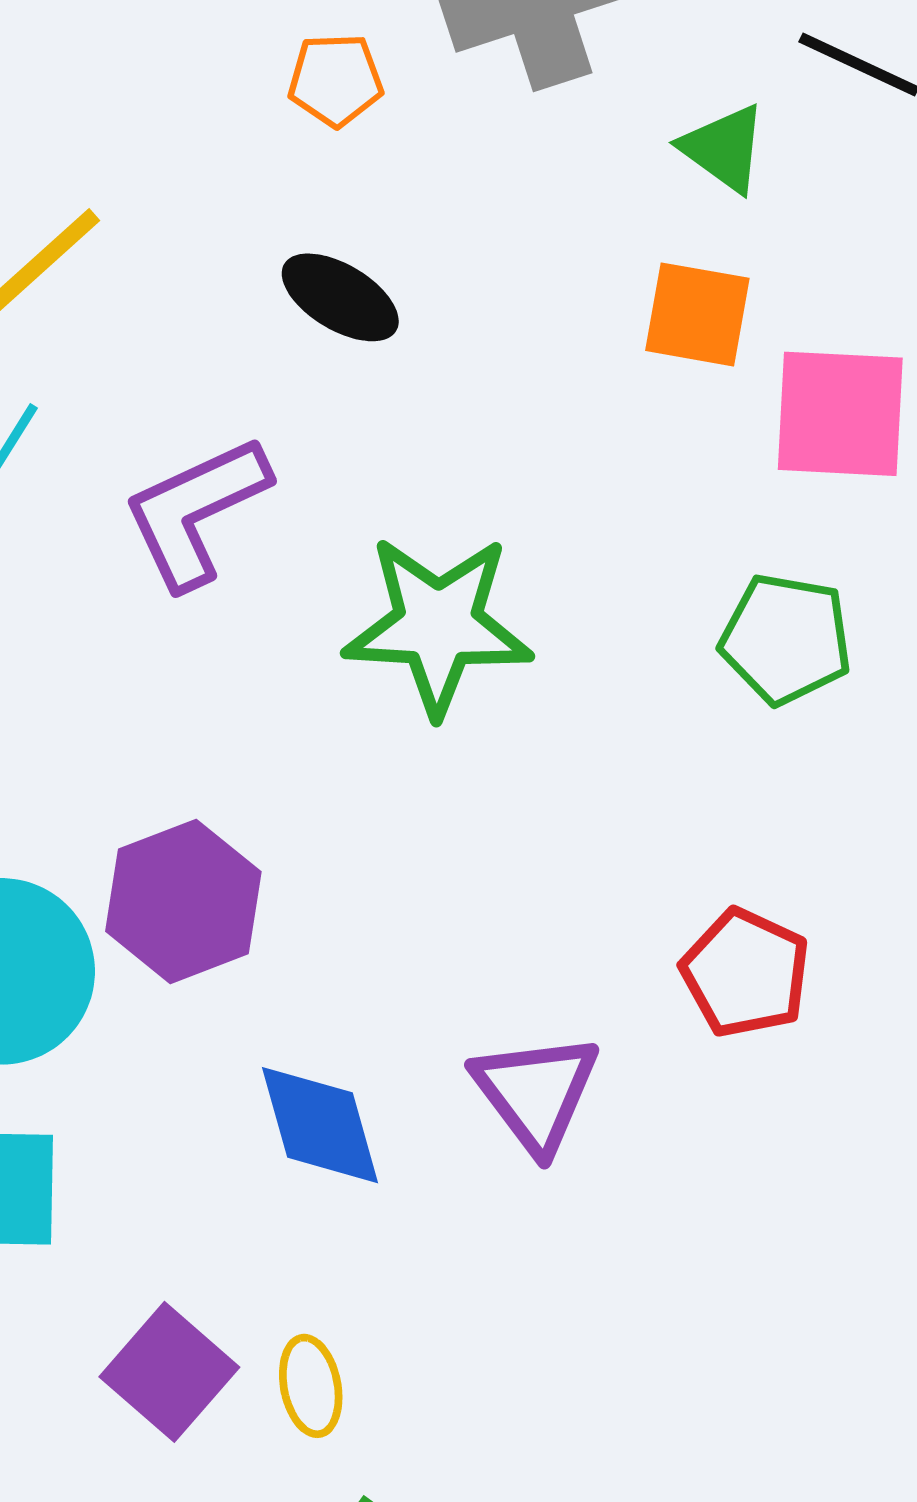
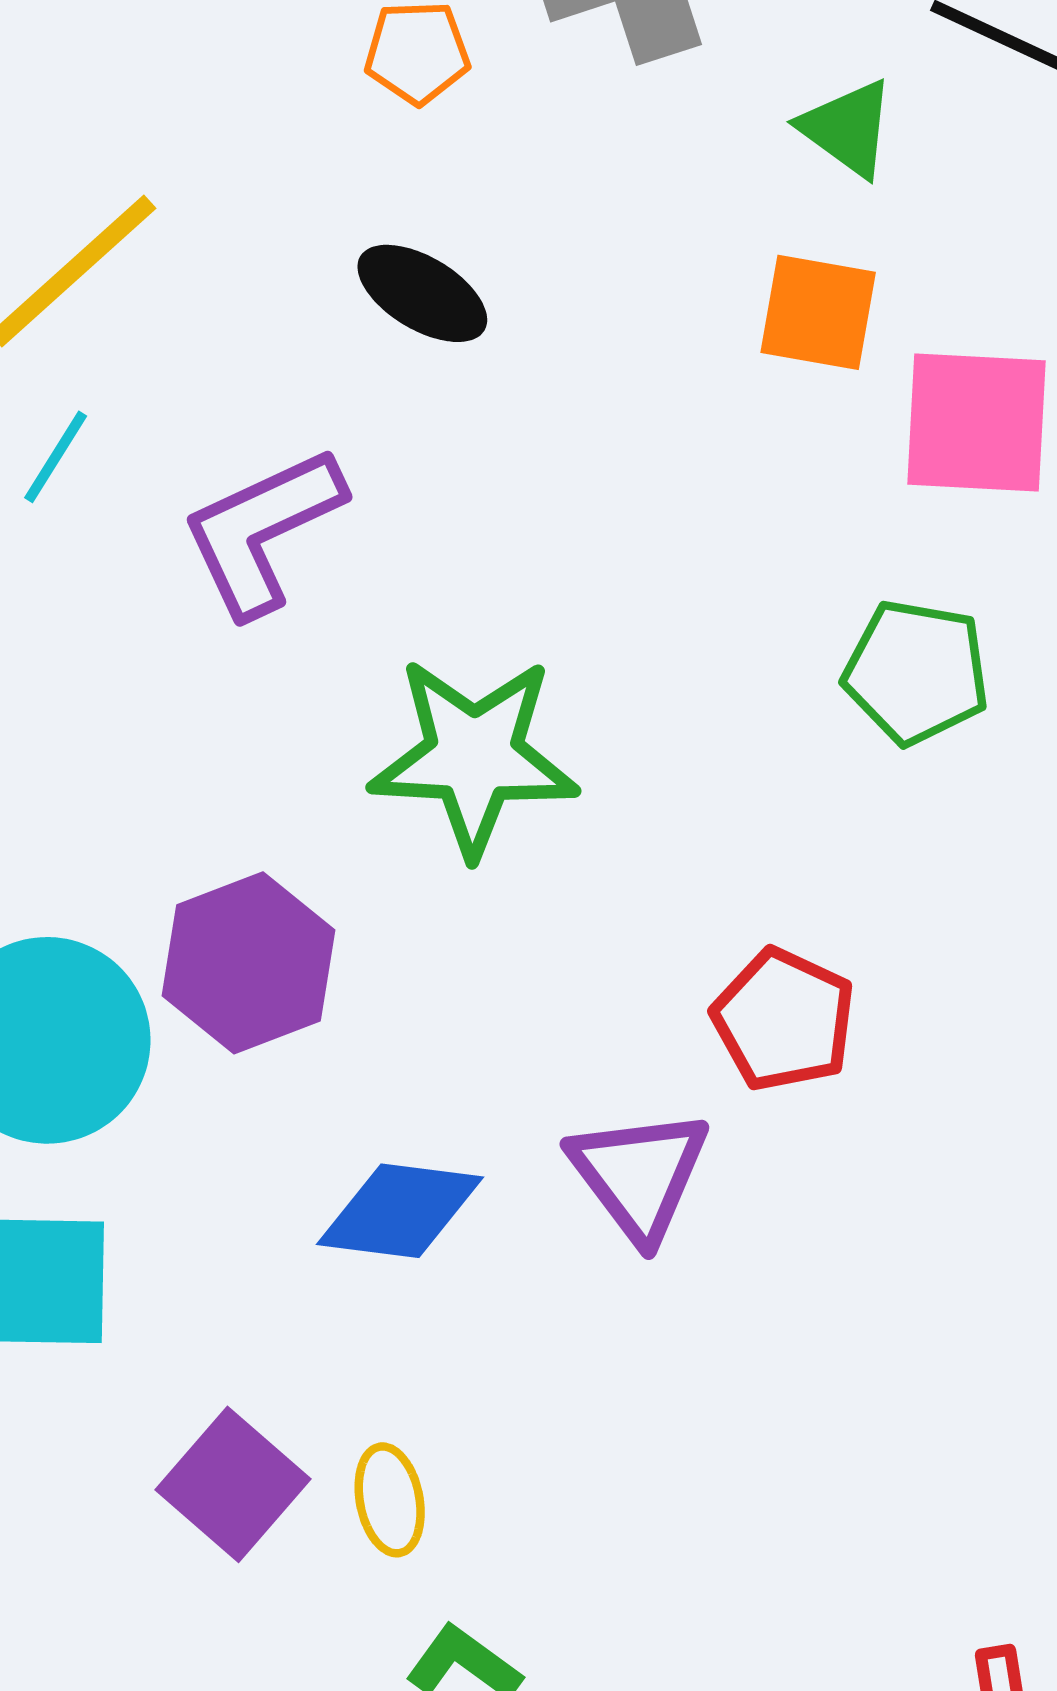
green star: (438, 625) -> (474, 756), moved
red pentagon: (746, 973) -> (784, 1020), moved
blue diamond: (320, 1125) -> (400, 1211), turned -67

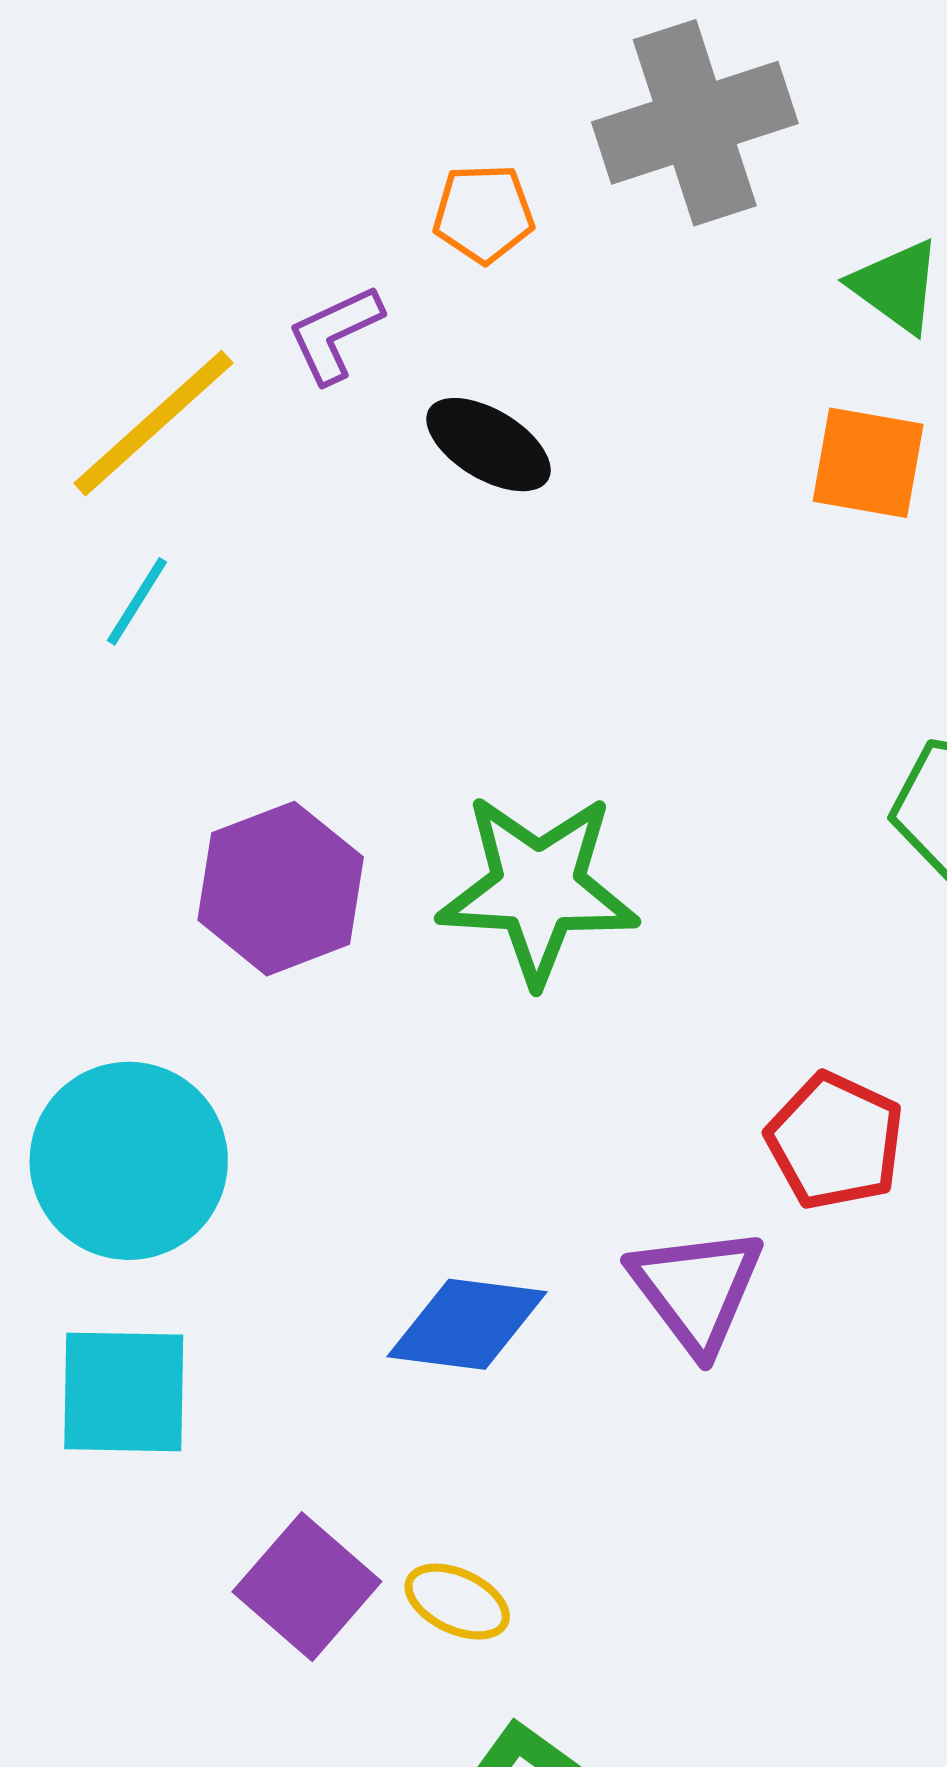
purple L-shape: (262, 531) -> (335, 334), moved, size x0.6
purple hexagon: (248, 963) -> (281, 889), moved
yellow ellipse: (390, 1500) -> (457, 1602), turned -54

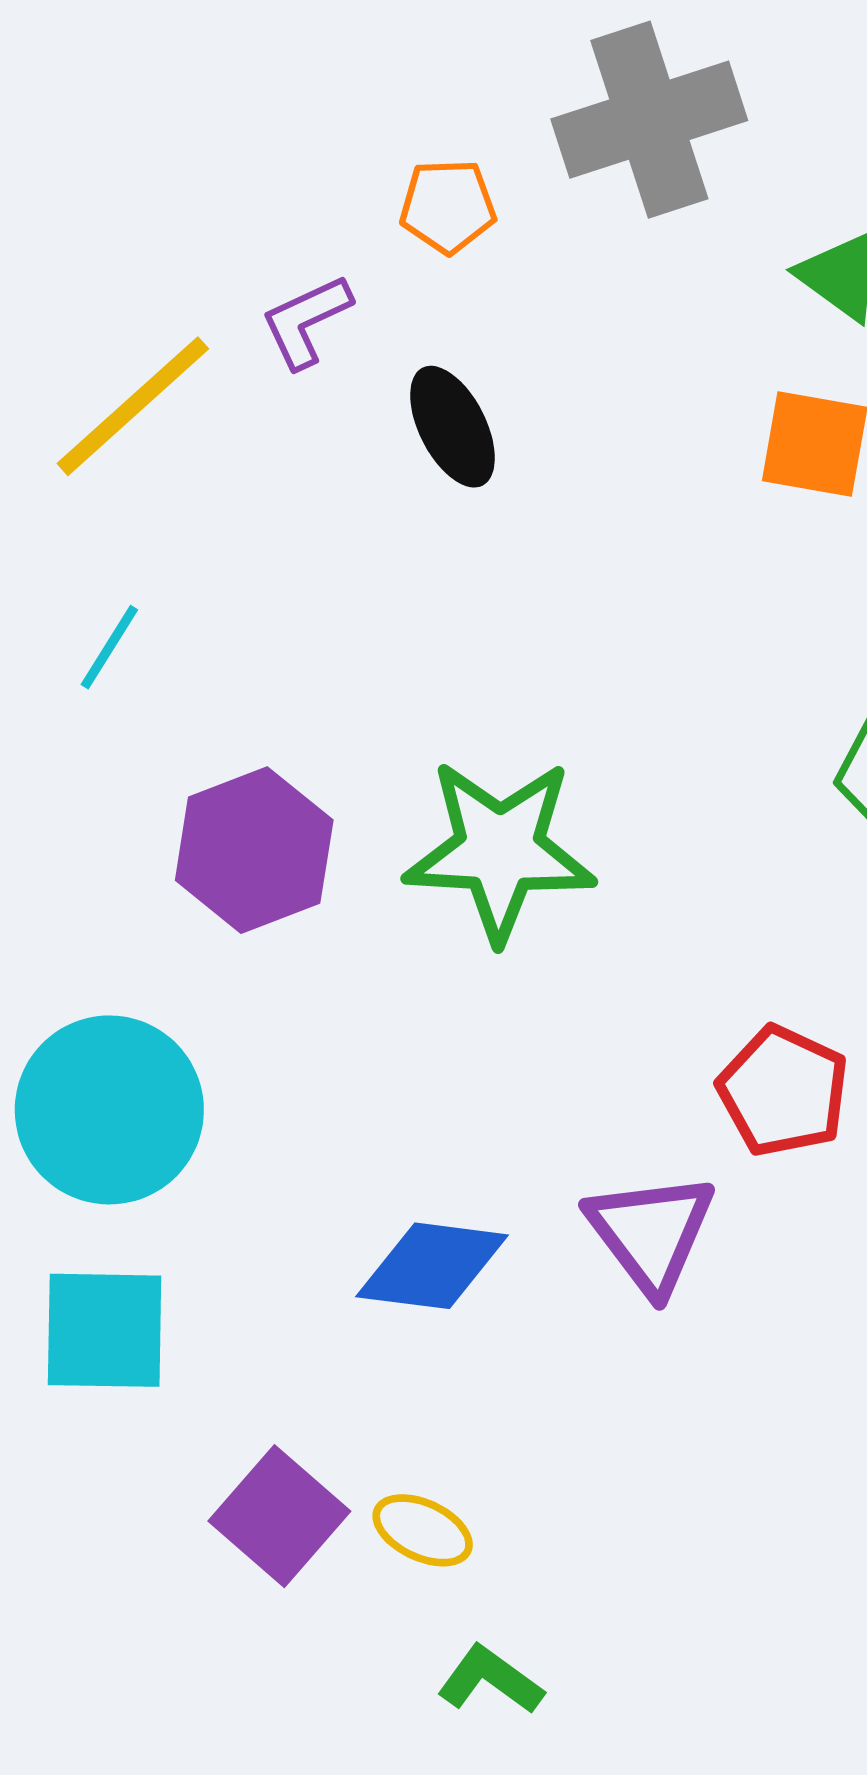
black ellipse: (489, 445) -> (453, 427), turned 32
cyan line: (137, 601) -> (109, 647), moved

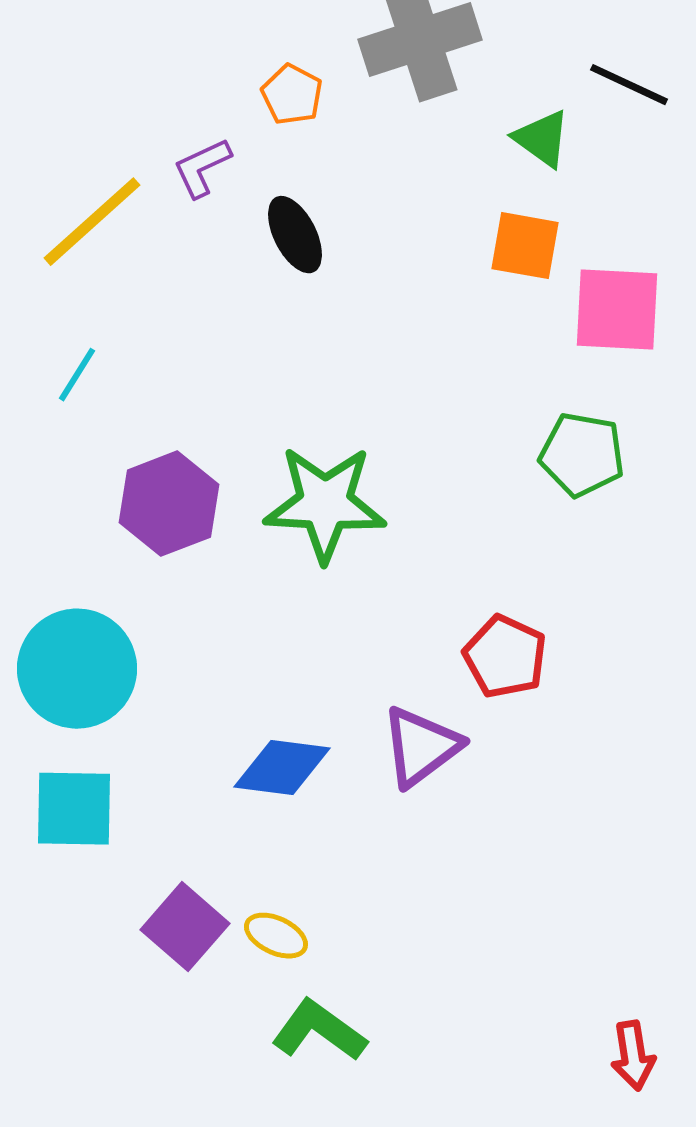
orange pentagon: (448, 206) -> (292, 95), turned 30
purple triangle: (651, 1233) -> (421, 747), turned 30
green L-shape: (490, 1680) -> (319, 1031), size x1.4

